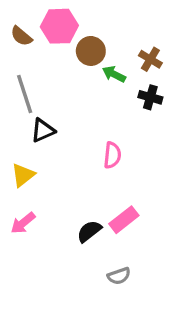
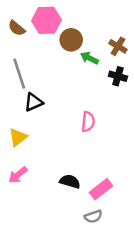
pink rectangle: (124, 220) -> (101, 189), moved
black semicircle: (89, 231) -> (70, 181), turned 54

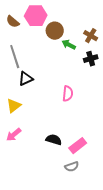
black cross: (118, 76) -> (91, 59), turned -32

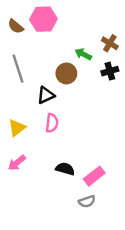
brown circle: (55, 31) -> (66, 73), moved
black triangle: (26, 79) -> (46, 95), moved
pink semicircle: (68, 94) -> (52, 123), moved

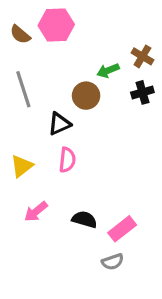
green arrow: (83, 54) -> (108, 71), turned -49
pink arrow: (17, 163) -> (36, 212), moved

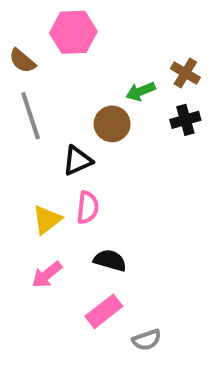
brown semicircle: (20, 34) -> (22, 61), moved
yellow triangle: (22, 166) -> (47, 220), moved
black semicircle: (84, 219) -> (110, 260), moved
pink rectangle: (122, 229) -> (104, 311), moved

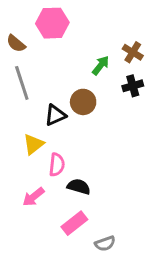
green arrow: (141, 91) -> (101, 65), turned 150
brown circle: (112, 124) -> (83, 102), moved
pink semicircle: (88, 207) -> (57, 165), moved
yellow triangle: (47, 220) -> (33, 144), moved

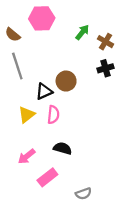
green arrow: (101, 65) -> (82, 32), moved
pink semicircle: (57, 165) -> (53, 115), moved
pink rectangle: (74, 223) -> (47, 177), moved

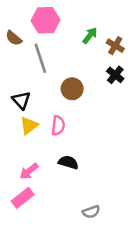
gray line: (17, 66) -> (40, 58), moved
black cross: (105, 68) -> (115, 75), turned -35
black triangle: (44, 91) -> (21, 100), moved, turned -48
pink rectangle: (47, 177) -> (23, 198), moved

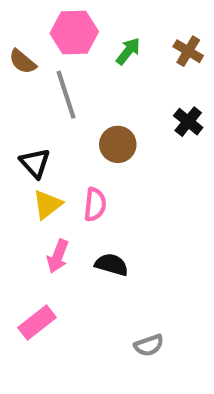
green arrow: (90, 36) -> (128, 51), moved
brown cross: (115, 46) -> (188, 51), moved
pink arrow: (29, 171) -> (58, 256), moved, turned -30

